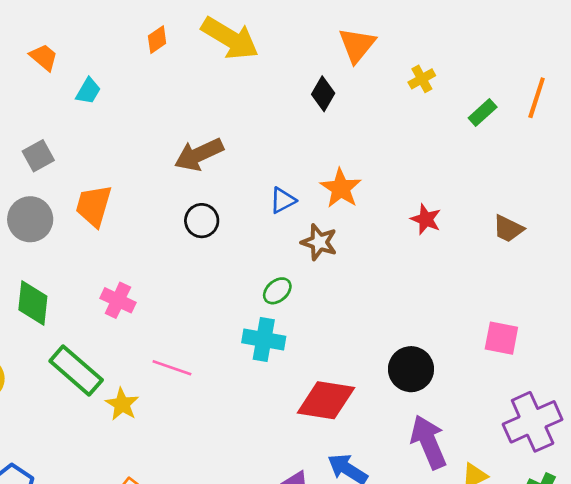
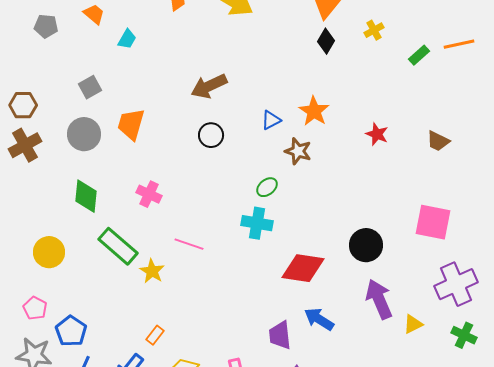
black diamond: (323, 94) -> (326, 41), moved
orange line: (537, 98) -> (459, 44), turned 60
pink square: (501, 338) -> (433, 222), size x1.4

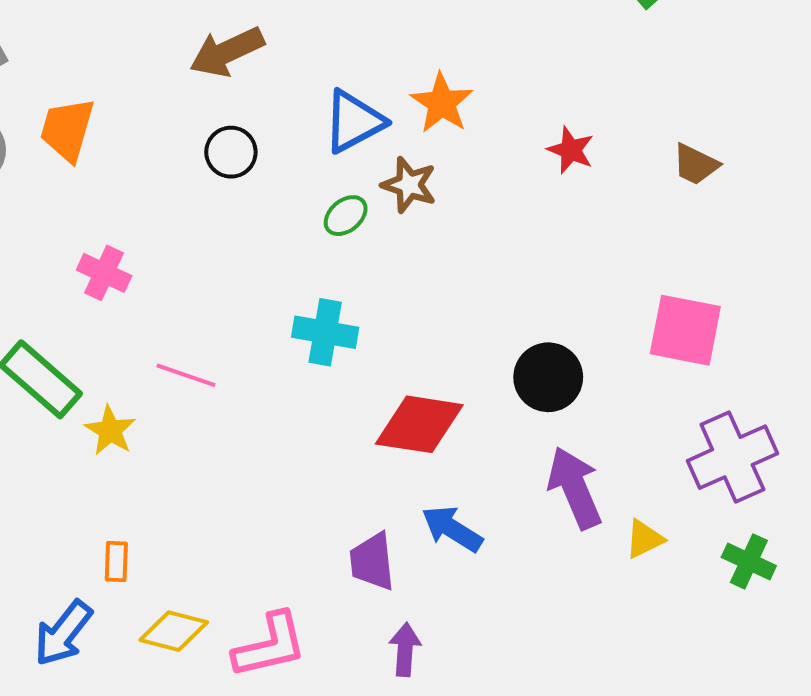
blue triangle: (271, 120) -> (354, 121), size x1.6
green ellipse: (267, 187) -> (346, 216), moved
orange rectangle: (155, 335) -> (116, 561), turned -36

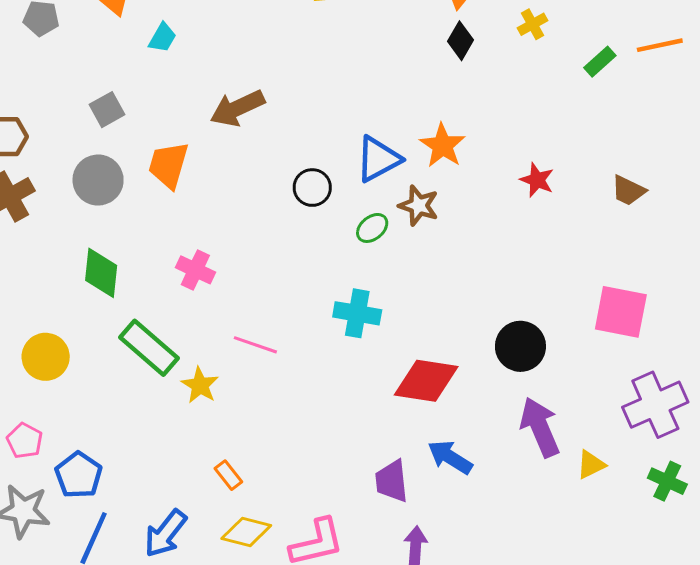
brown arrow: (227, 52) -> (237, 108), moved
black circle: (231, 152) -> (312, 188), moved
orange rectangle: (116, 561) -> (228, 475), moved, turned -40

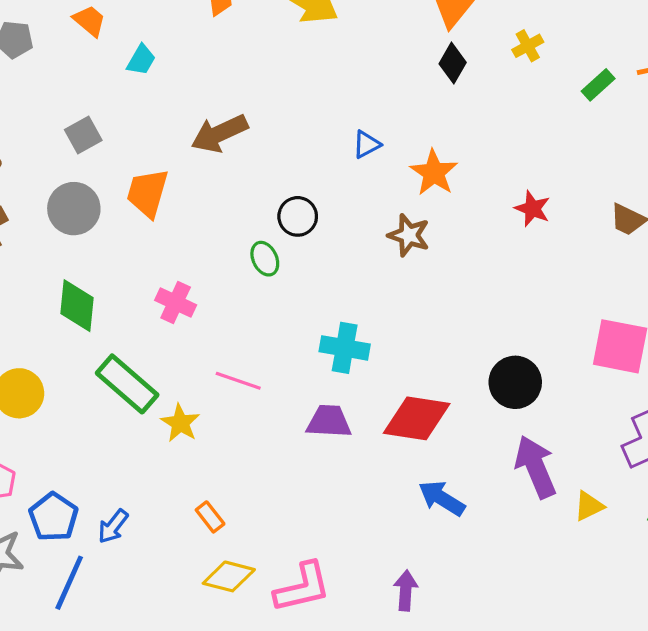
blue triangle: (378, 159) -> (367, 144), moved, size x0.6
green ellipse: (372, 228) -> (265, 259), moved, turned -76
purple trapezoid: (392, 481) -> (329, 421), moved, turned 99
blue arrow: (165, 534) -> (113, 526), moved, size x0.7

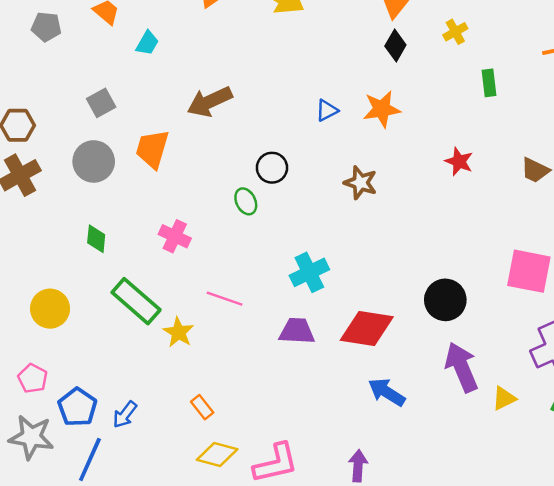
green rectangle: (598, 85) -> (489, 83), moved, turned -55
orange star: (434, 173) -> (382, 109), moved, turned 30
green diamond: (77, 306) -> (96, 239), size x0.7
cyan cross: (345, 348) -> (309, 272), turned -36

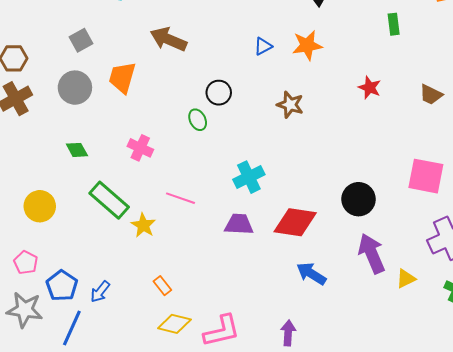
brown arrow: (210, 102) -> (168, 39), turned 48
green diamond: (96, 239) -> (77, 150), turned -35

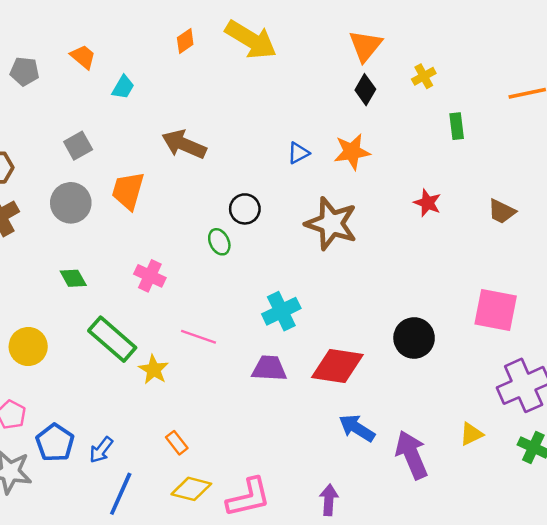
brown star: (290, 105) -> (331, 224), size x1.6
purple arrow: (372, 253) -> (412, 455), moved
blue line: (72, 328) -> (121, 494), moved

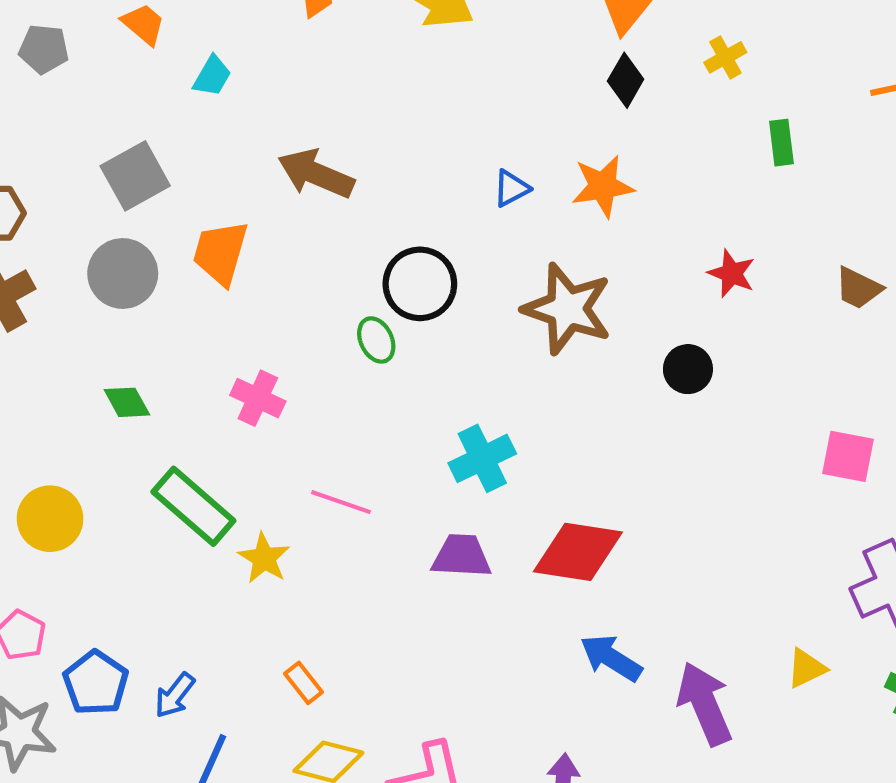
gray square: (78, 146) -> (135, 176), size x1.4
black circle: (245, 209) -> (420, 284), size x1.4
pink square: (496, 310) -> (848, 456), size x0.7
black circle: (414, 338) -> (688, 369), moved, size x0.7

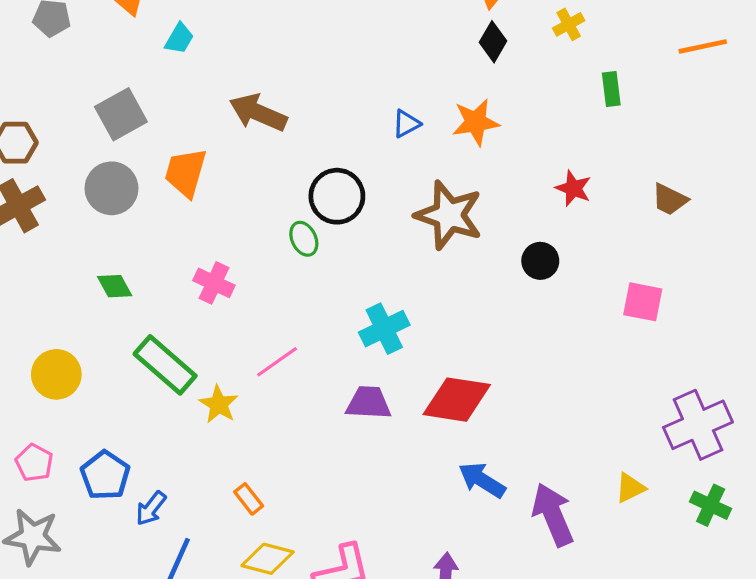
pink square: (848, 456) -> (643, 302), moved
pink line: (341, 502) -> (277, 362), turned -54
blue pentagon: (96, 683) -> (105, 475), moved

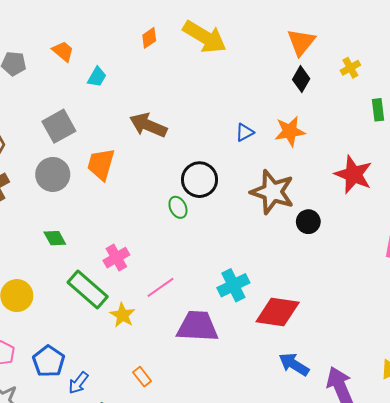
red star: (573, 188) -> (353, 174), size x1.6
black circle: (540, 261) -> (308, 222), moved
pink cross: (214, 283) -> (116, 258), moved, turned 35
cyan cross: (384, 329) -> (233, 285), moved
purple trapezoid: (368, 403) -> (197, 326), moved, size x1.4

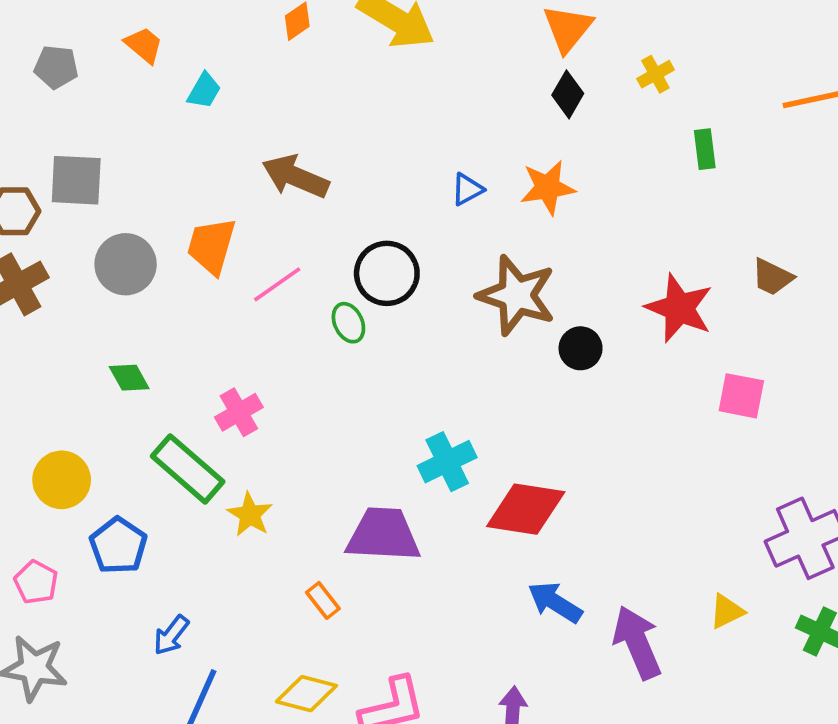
gray square: (59, 126) -> (76, 180), moved, turned 32
red star: (353, 174) -> (679, 308), moved
pink line: (161, 287) -> (277, 284), moved
blue pentagon: (49, 361) -> (118, 546), moved
orange rectangle: (142, 377) -> (323, 600), moved

